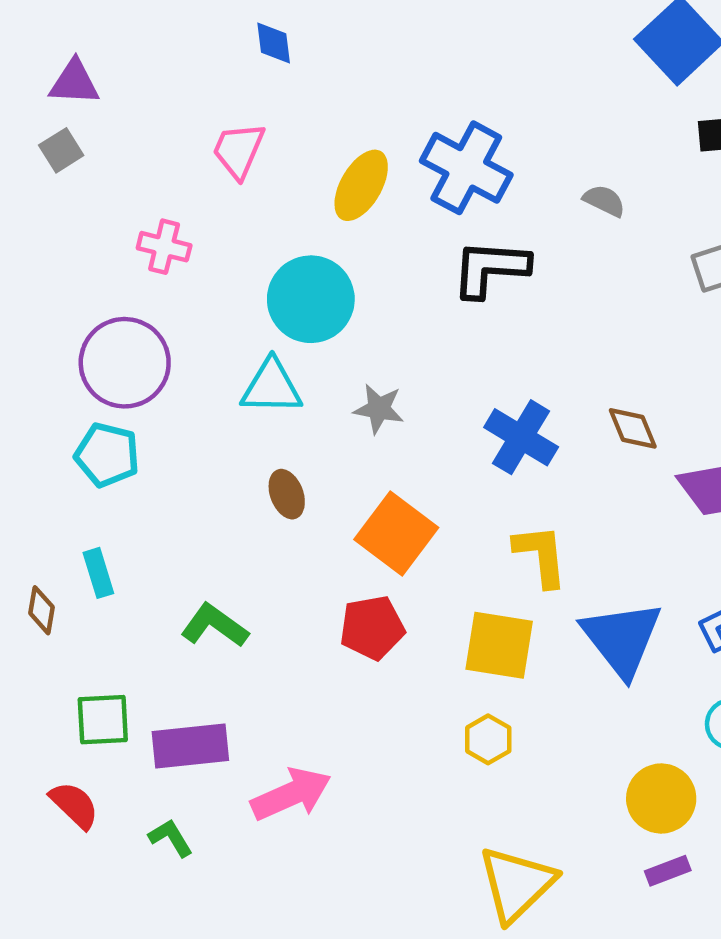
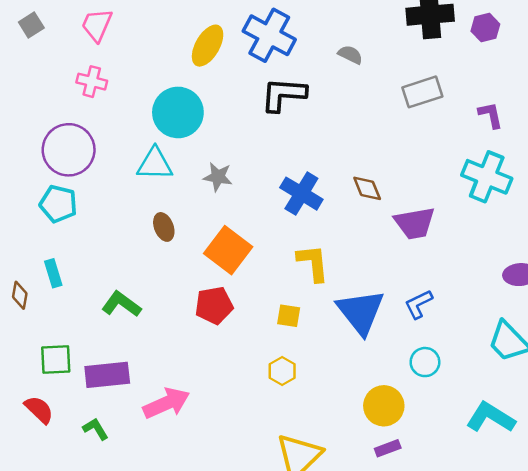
pink trapezoid: (239, 150) -> (97, 25), moved
yellow square: (499, 645) -> (289, 316), size x0.6

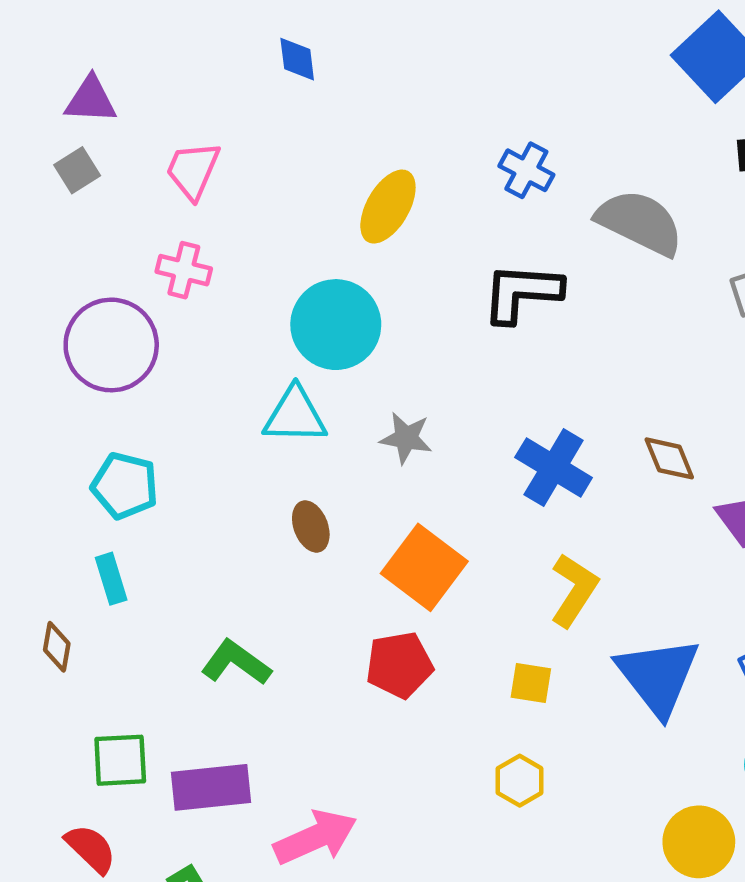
blue cross: (269, 35) -> (526, 170), moved, size x0.6
gray semicircle: (350, 55) -> (640, 222), size x2.0
purple circle: (69, 150) -> (111, 345), moved
yellow L-shape: (313, 263) -> (574, 590), turned 39
cyan rectangle: (53, 273) -> (111, 579), moved

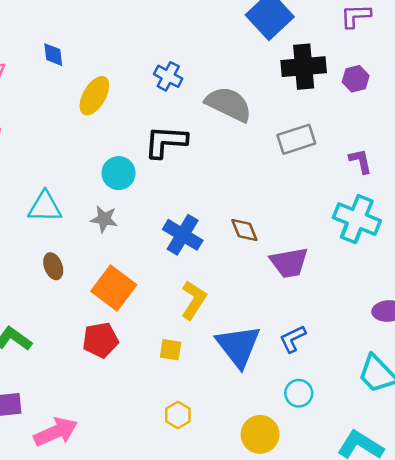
blue diamond: (297, 59) -> (53, 55), moved
cyan circle: (336, 325) -> (119, 173), moved, size x0.7
yellow hexagon: (520, 781) -> (178, 415), moved

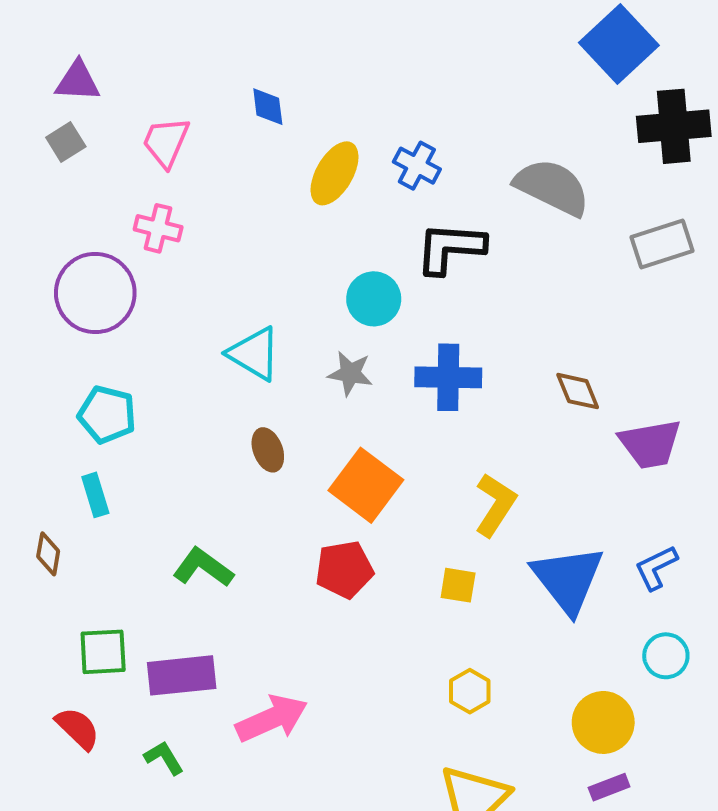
blue cross: (168, 76) -> (417, 166), moved
cyan triangle: (45, 207) -> (254, 354), turned 30
blue cross: (183, 235) -> (448, 377), moved, turned -30

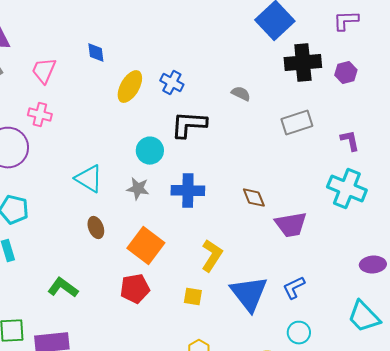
gray semicircle: (552, 187) -> (241, 94), size x0.5

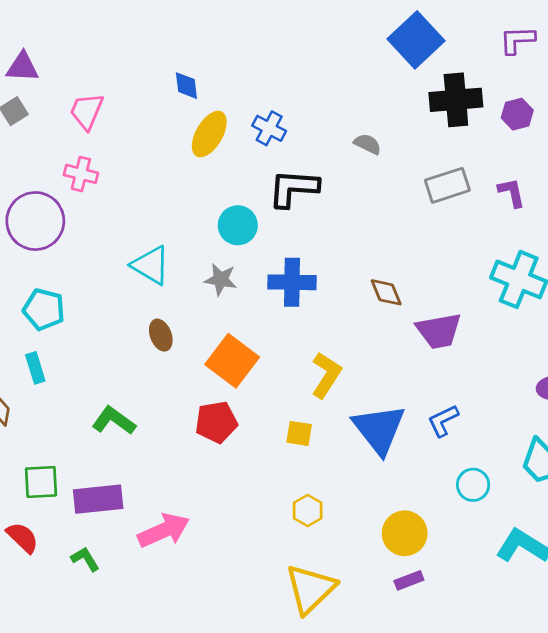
blue diamond: (96, 53) -> (186, 86), moved
purple L-shape: (350, 141) -> (512, 192), moved
cyan circle: (299, 333) -> (473, 485), moved

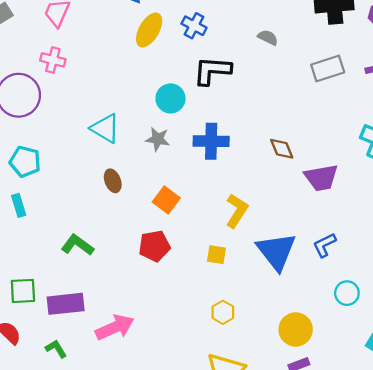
orange square: (232, 361) -> (166, 200), size x0.7

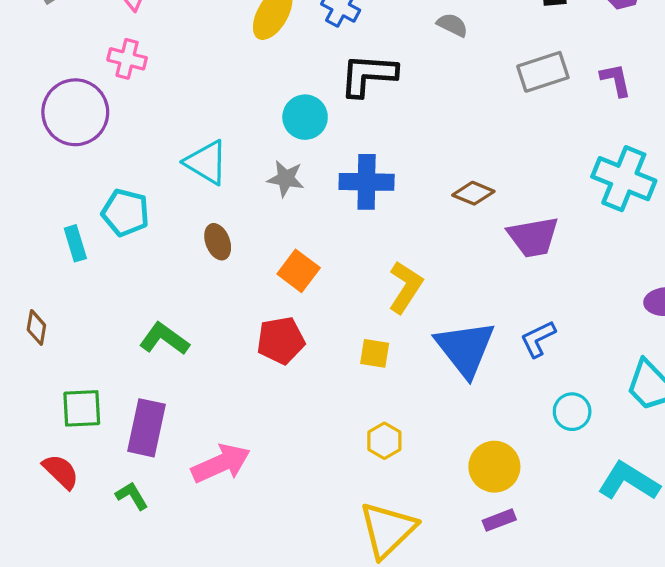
brown diamond: (282, 149) -> (473, 193), turned -45
cyan pentagon: (25, 162) -> (125, 213), moved
cyan rectangle: (19, 205) -> (75, 243), moved
purple rectangle: (66, 304) -> (146, 428), turned -72

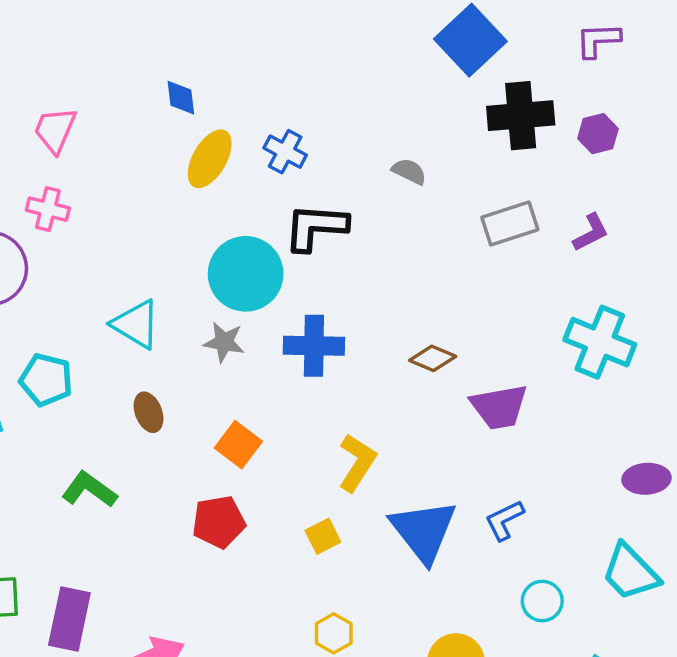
purple L-shape: (616, 80) -> (591, 232), turned 75
cyan circle: (305, 117) -> (246, 274), size x1.5
green L-shape: (164, 339) -> (89, 490), moved
yellow square: (375, 353) -> (323, 536), turned -36

